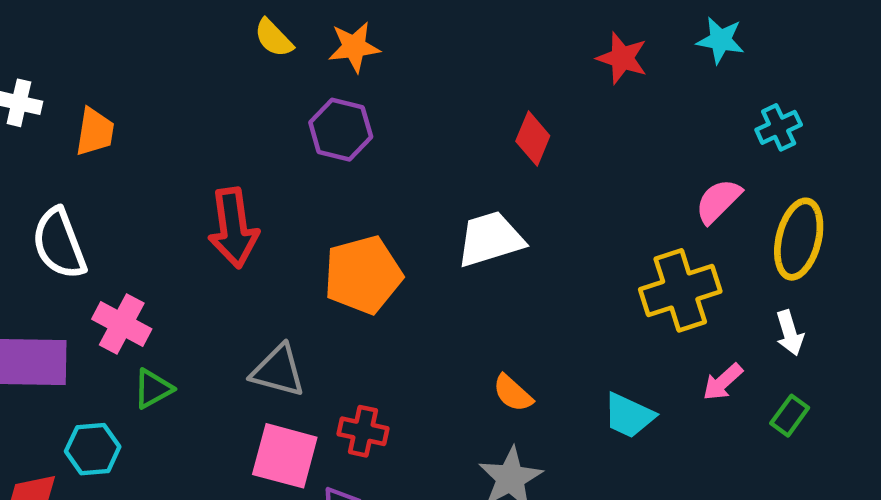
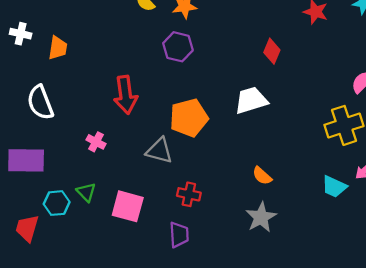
pink cross: (122, 324) -> (96, 142), moved, size x0.7
gray triangle: (278, 371) -> (159, 151), moved
green triangle: (153, 389) -> (86, 192), moved, turned -45
cyan trapezoid: (629, 416) -> (334, 187), moved
pink square: (285, 456) -> (128, 206), moved

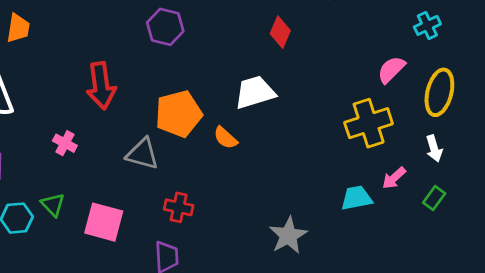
orange semicircle: (262, 176) -> (225, 138), moved
cyan trapezoid: (334, 187) -> (357, 198), turned 144
gray star: (261, 217) -> (288, 235), moved

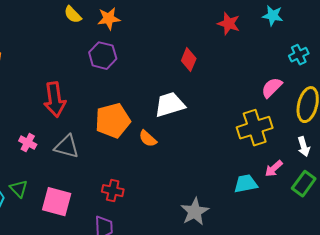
gray triangle: (143, 154) -> (67, 147), moved
green rectangle: (434, 198) -> (304, 184), size x1.4

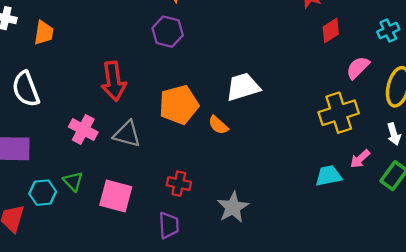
red diamond: (189, 60) -> (331, 31), moved, turned 35
pink cross: (28, 143) -> (83, 130), size x1.4
gray star: (195, 212) -> (233, 207), moved

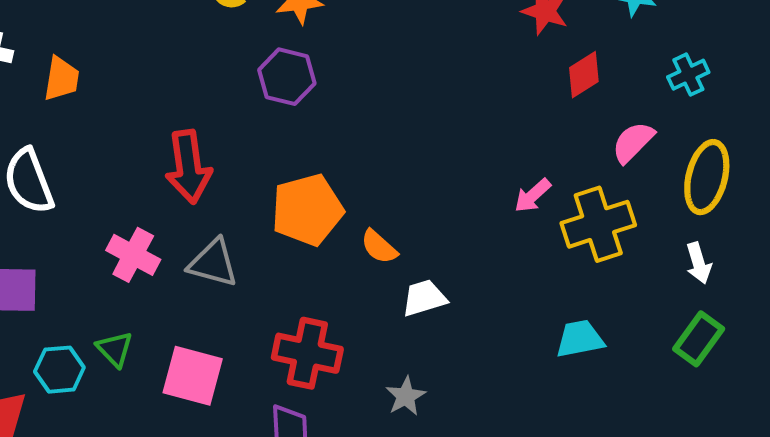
white trapezoid: (243, 87) -> (424, 298), moved, size x0.7
pink arrow: (360, 159) -> (533, 195), moved
red cross: (179, 184) -> (307, 353), size x1.5
gray star: (233, 207) -> (406, 396), size x0.7

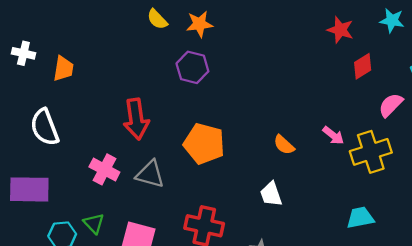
pink arrow: (533, 195) -> (333, 135), turned -100
orange pentagon: (307, 210) -> (204, 144), turned 30
orange semicircle: (379, 247) -> (284, 145), moved
white trapezoid: (424, 298) -> (271, 194), turned -92

